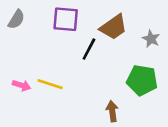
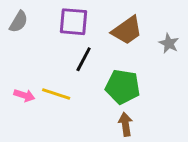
black line: (89, 49) -> (84, 59), moved
green pentagon: (142, 80) -> (123, 87), moved

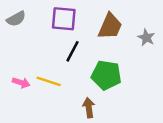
gray semicircle: (19, 22) -> (16, 19), turned 30
brown trapezoid: (127, 30) -> (110, 26), turned -32
brown arrow: (126, 124) -> (89, 108), moved

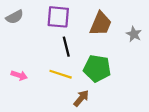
black line: (72, 51) -> (66, 47), turned -42
yellow line: (49, 81) -> (61, 74), moved
brown arrow: (89, 108) -> (81, 98), turned 48

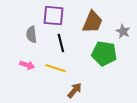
gray semicircle: (15, 17) -> (31, 35), moved, turned 112
green pentagon: (97, 68) -> (104, 53), moved
pink arrow: (19, 75) -> (27, 65), moved

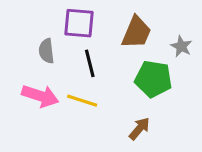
pink arrow: (27, 65) -> (40, 96), size x1.6
brown arrow: (75, 90) -> (139, 129), moved

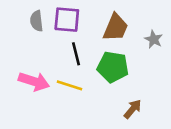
gray semicircle: (46, 51) -> (37, 21), moved
green pentagon: (153, 79) -> (113, 67), moved
brown arrow: (139, 129) -> (133, 109), moved

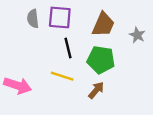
pink arrow: (34, 81) -> (18, 86), moved
brown arrow: (133, 109) -> (96, 90), moved

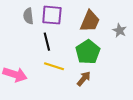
black line: (68, 48) -> (47, 42), moved
green pentagon: (101, 60) -> (88, 52), turned 30

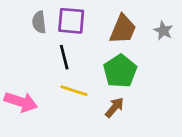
gray star: (120, 30) -> (163, 31), moved

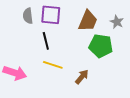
green pentagon: (120, 71) -> (101, 46), moved, turned -30

